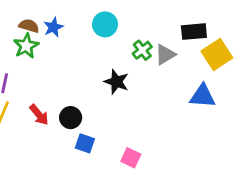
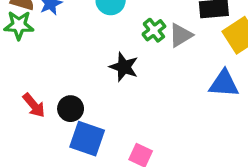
green star: (26, 46) -> (19, 25), turned 30
blue square: (85, 143) -> (87, 139), size x1.5

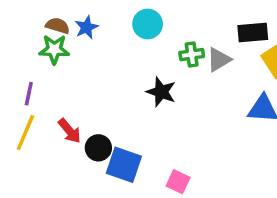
green cross: (154, 30) -> (192, 55), turned 30
black circle: (71, 109) -> (98, 148), moved

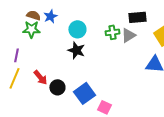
cyan circle: (148, 24) -> (77, 29), moved
black rectangle: (253, 32) -> (137, 17), moved
black star: (161, 92) -> (76, 50), moved
blue square: (124, 165) -> (84, 93), moved, turned 35

